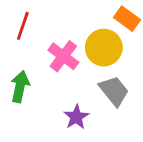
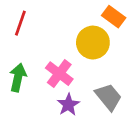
pink cross: (63, 56) -> (59, 74), moved
gray trapezoid: (114, 91) -> (108, 97), moved

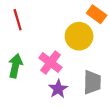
red line: (20, 23) -> (18, 20), turned -35
gray trapezoid: (108, 97) -> (92, 82), turned 40

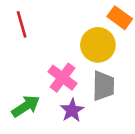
green arrow: (15, 66) -> (26, 106), moved, turned 45
gray trapezoid: (92, 82) -> (103, 86), moved

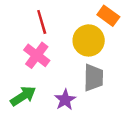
red line: (22, 24) -> (42, 22), moved
pink cross: (63, 78) -> (37, 55), moved

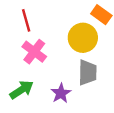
red line: (42, 22) -> (26, 20), moved

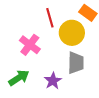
red line: (26, 20) -> (50, 18), moved

